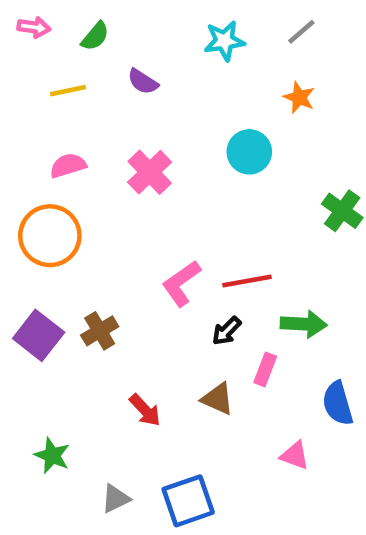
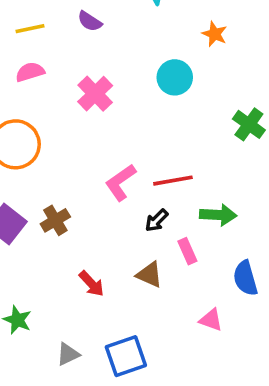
pink semicircle: (68, 165) -> (30, 72), moved
pink rectangle: (265, 369) -> (187, 251), turned -45

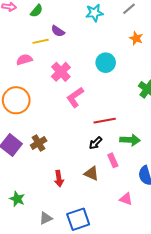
yellow line: (30, 29) -> (41, 41), moved
orange star: (215, 34) -> (136, 38), moved
pink L-shape: (120, 182) -> (75, 97), moved
red arrow: (92, 284) -> (59, 179), turned 35

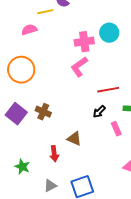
pink cross: (61, 72) -> (84, 42), moved, turned 36
brown cross: (39, 143) -> (43, 112), turned -35
brown triangle: (91, 173) -> (74, 139), moved
red arrow: (59, 179) -> (54, 154), moved

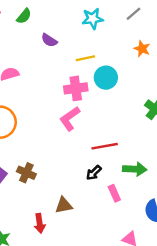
yellow line: (45, 12) -> (85, 58), moved
brown triangle: (74, 139) -> (64, 205), turned -35

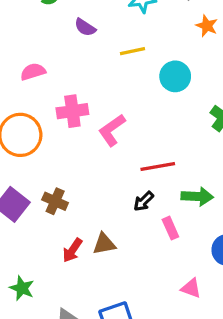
orange star: (142, 49) -> (207, 26), moved
cyan circle: (106, 78) -> (175, 76), moved
pink cross: (76, 88) -> (72, 111), moved
red arrow: (40, 223) -> (72, 250), moved, turned 42

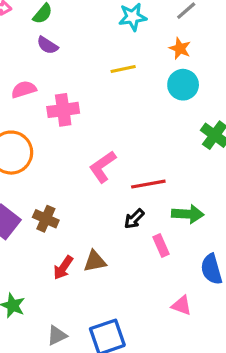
orange star: (207, 26) -> (180, 48), moved
purple semicircle: (85, 27) -> (47, 45), moved
cyan circle: (175, 76) -> (183, 85), moved
pink cross: (72, 111) -> (63, 110), moved
pink L-shape: (112, 130) -> (103, 167), moved

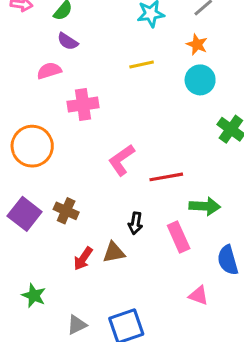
pink semicircle: (24, 89) -> (49, 71), moved
black arrow: (134, 219) -> (135, 223), moved, turned -35
pink rectangle: (161, 246) -> (179, 237), size x1.4

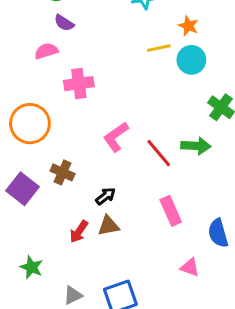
yellow line: (142, 64) -> (159, 48), moved
red line: (166, 177) -> (159, 153), turned 60
green arrow: (205, 206) -> (196, 146), moved
brown cross: (66, 211) -> (63, 172), moved
black arrow: (135, 223) -> (106, 196), moved, turned -138

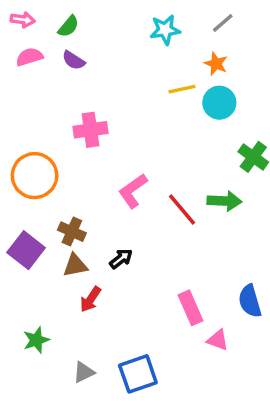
pink semicircle: (46, 51) -> (29, 57), moved
pink rectangle: (171, 211) -> (191, 308), moved
brown triangle: (108, 226) -> (75, 265), moved
green star: (31, 267) -> (36, 340), turned 30

